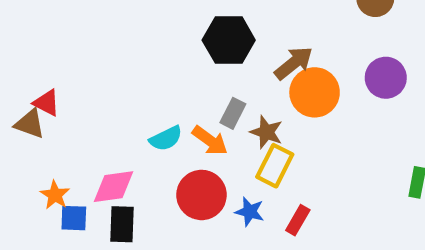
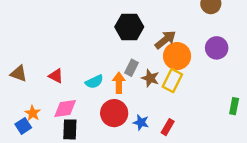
red triangle: (47, 103) -> (56, 76), moved
orange arrow: (210, 141) -> (119, 83), turned -126
yellow rectangle: (275, 166) -> (172, 81), moved
blue square: (74, 218) -> (23, 126), moved, turned -35

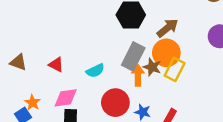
orange circle: (177, 56) -> (166, 53), moved
gray rectangle: (132, 68) -> (133, 56), size x1.6
orange arrow: (119, 83) -> (138, 75), moved

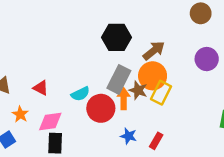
orange star: (32, 103) -> (20, 114), moved
red circle: (115, 103) -> (101, 108), moved

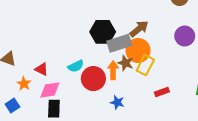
black hexagon: (116, 37) -> (103, 32), moved
gray rectangle: (119, 79) -> (119, 43), moved, turned 45
red triangle: (41, 88) -> (42, 69), moved
red rectangle: (156, 141) -> (162, 92), moved, turned 40

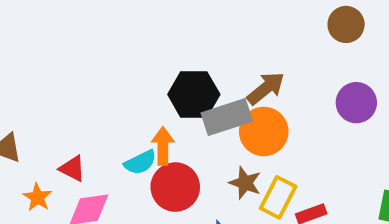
brown star: (126, 63) -> (245, 183), moved
yellow rectangle: (145, 65) -> (278, 197), moved
orange arrow: (113, 70) -> (163, 146), moved

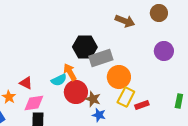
brown arrow: (266, 88) -> (125, 21), moved, turned 60
orange circle: (264, 131) -> (119, 77), moved
orange arrow: (163, 146) -> (70, 72), turned -30
brown star: (245, 183) -> (93, 99), moved

